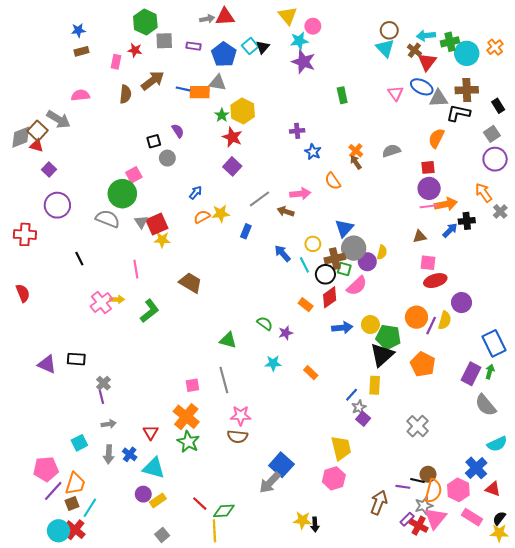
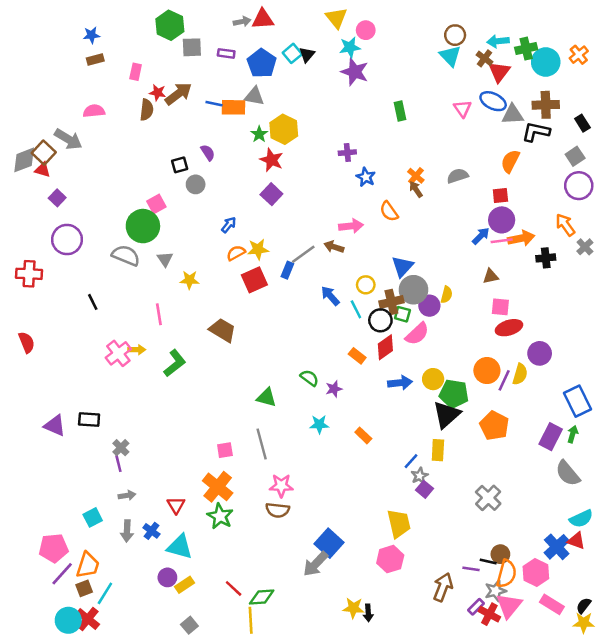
red star: (135, 50) -> (158, 93), moved
gray line: (259, 199) -> (303, 254), moved
red square: (157, 224) -> (254, 280), moved
blue arrow: (450, 230) -> (481, 236), moved
red triangle: (493, 489) -> (576, 541), moved

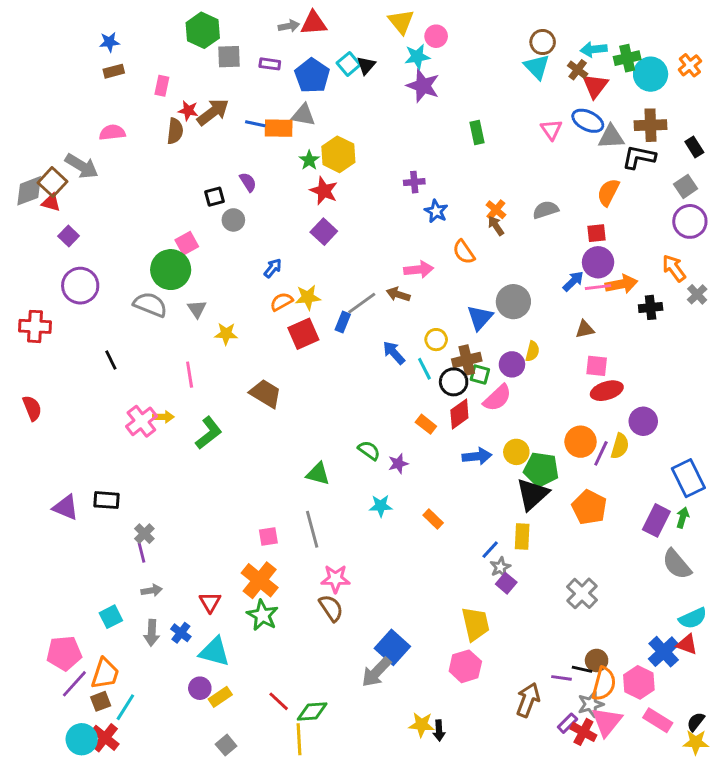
gray circle: (413, 290) -> (513, 302), moved
brown semicircle: (278, 510) -> (331, 608), turned -130

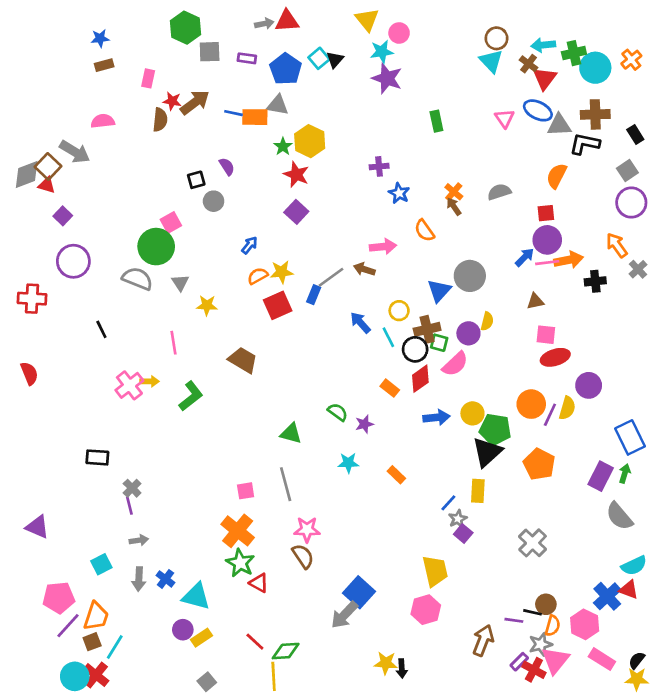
purple triangle: (66, 507) -> (37, 527), moved
red triangle: (210, 602) -> (259, 583), moved, turned -30
orange semicircle: (604, 684) -> (553, 626), size x0.7

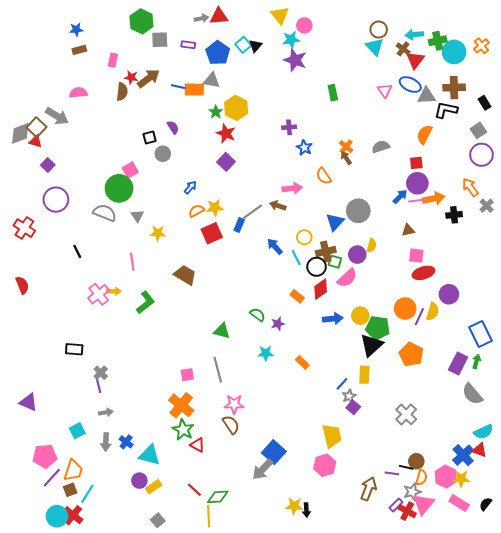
red cross: (32, 299) -> (24, 228), turned 30
yellow star: (637, 679) -> (461, 479), moved

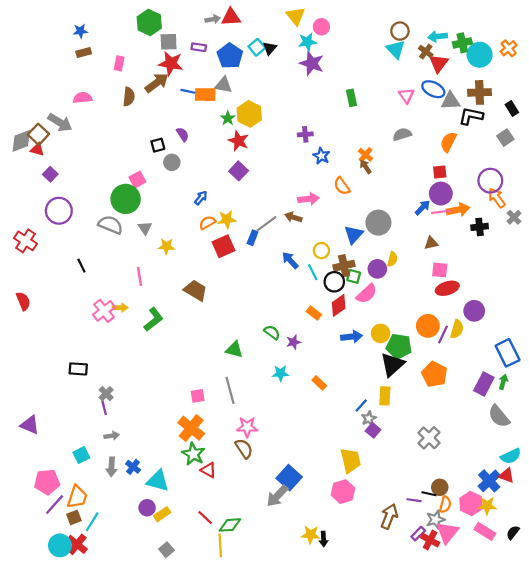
red star: (131, 77) -> (171, 63), moved, size x1.6
gray semicircle: (381, 147) -> (402, 134), moved
purple circle: (481, 155) -> (490, 181), moved

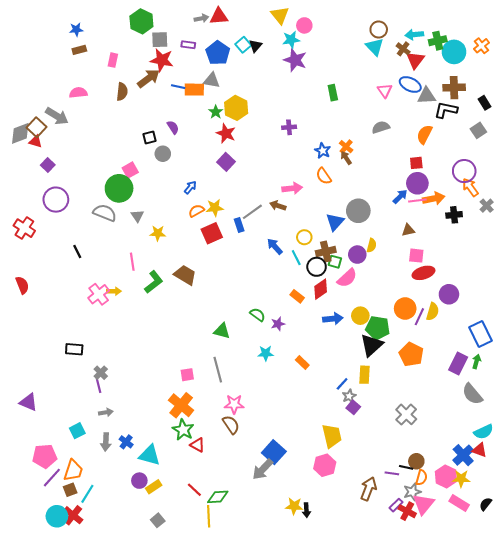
blue star: (321, 156) -> (323, 151), moved
blue rectangle: (253, 238) -> (239, 225), turned -40
green L-shape: (154, 319) -> (154, 282), moved

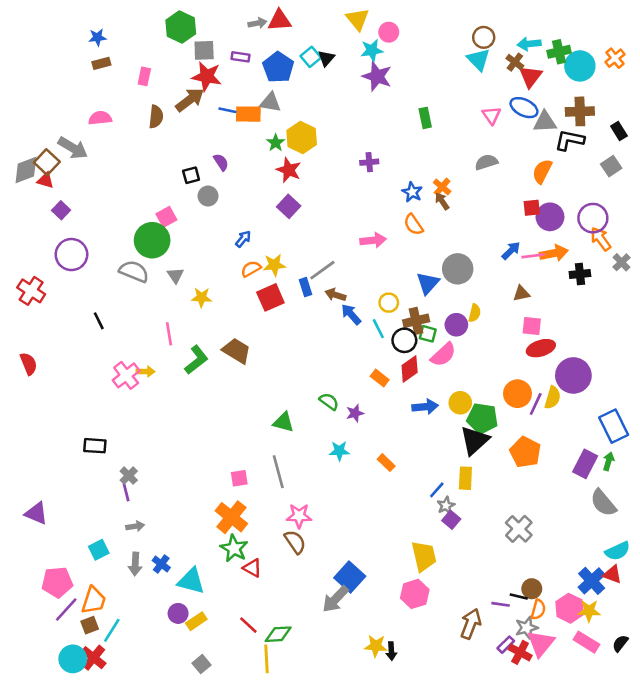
purple circle: (417, 183) -> (550, 217), moved
brown arrow: (278, 206) -> (335, 295), moved
purple circle: (449, 294) -> (573, 375), size x1.4

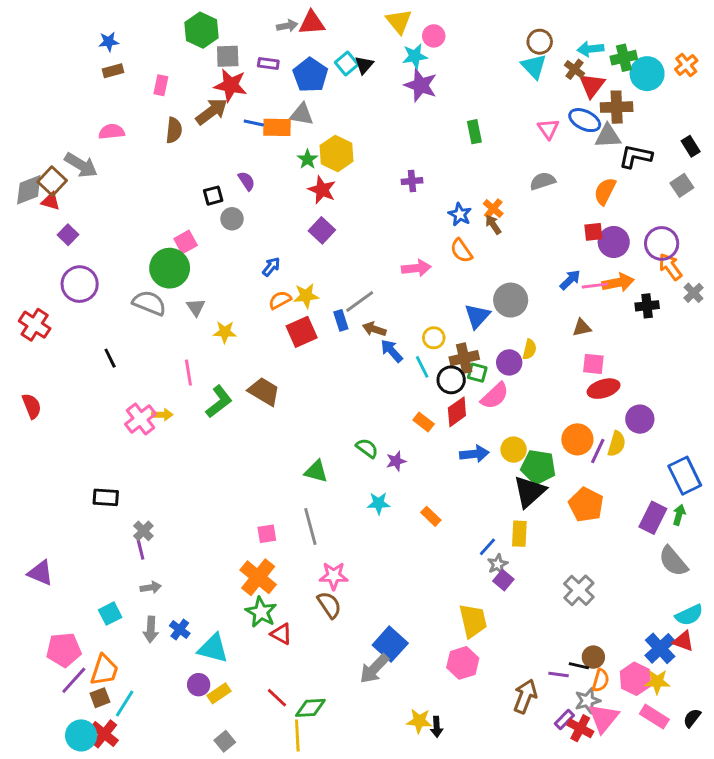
brown cross: (580, 111) -> (617, 107), moved
purple circle: (573, 375) -> (640, 419), size x0.7

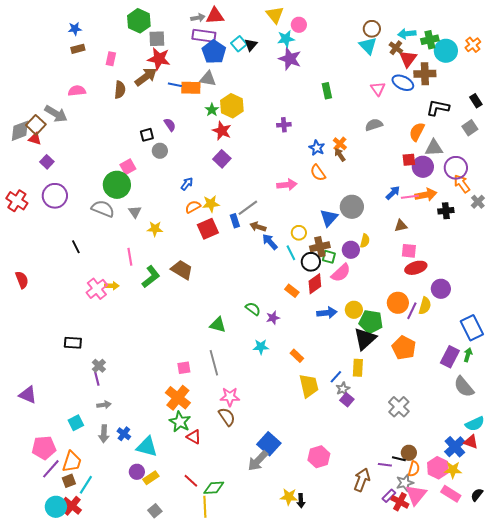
purple rectangle: (268, 63) -> (204, 36), moved, size x1.6
gray triangle: (608, 136) -> (434, 148), moved
red cross: (35, 325) -> (17, 201), moved
yellow trapezoid: (473, 621) -> (309, 386), moved

